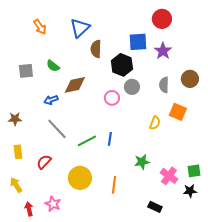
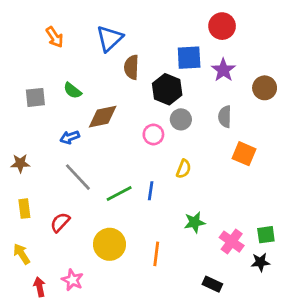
brown circle: (190, 79) -> (265, 88), moved
yellow semicircle: (155, 123) -> (184, 169), moved

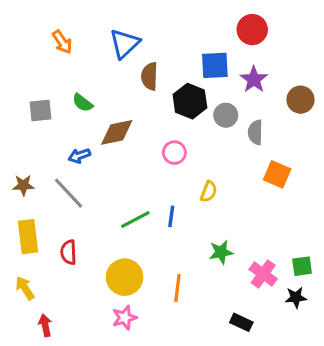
gray circle: (181, 119) -> (226, 115), moved
gray line: (78, 177) -> (69, 193), moved
yellow rectangle: (24, 209) -> (28, 237), size x1.5
red semicircle: (60, 222) -> (69, 252), turned -45
pink star: (72, 280) -> (125, 318), moved, turned 30

